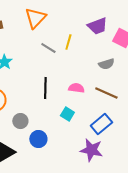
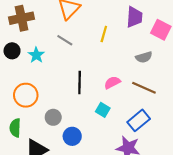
purple trapezoid: (97, 26) -> (134, 17), turned -65
gray line: (48, 48) -> (65, 40), moved
pink semicircle: (76, 88) -> (112, 82), turned -35

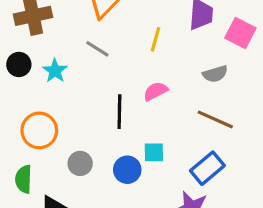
pink semicircle: (112, 82) -> (156, 91), moved
cyan square: (103, 110) -> (154, 152), turned -32
blue circle: (72, 136) -> (127, 170), moved

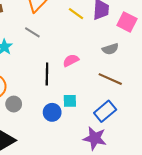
yellow line: (156, 39) -> (76, 14), moved, turned -70
gray circle: (80, 163) -> (14, 104), moved

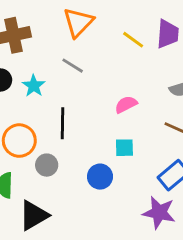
black line: (47, 74) -> (63, 123), moved
cyan square: (70, 101) -> (124, 148), moved

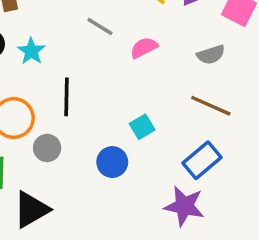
gray line: (73, 66) -> (100, 26), moved
pink semicircle: (126, 104) -> (144, 48), moved
cyan square: (124, 148) -> (142, 127), turned -30

